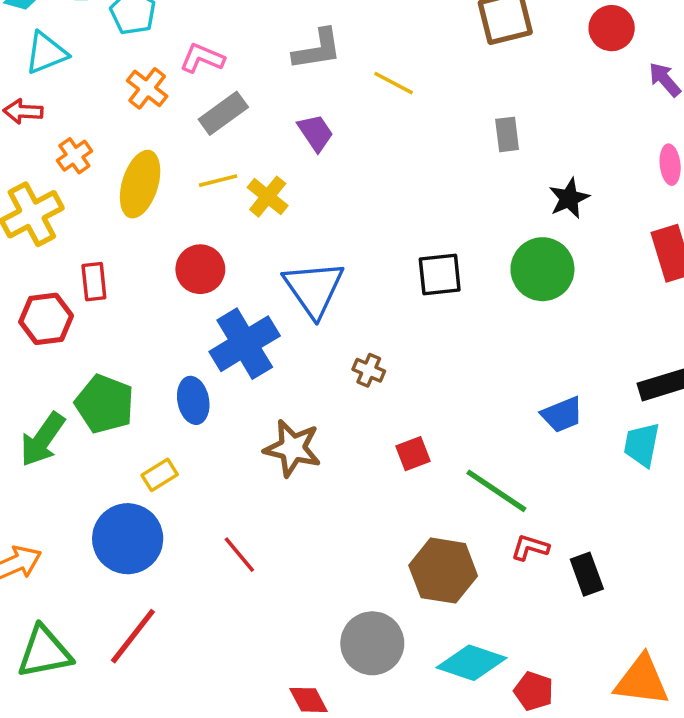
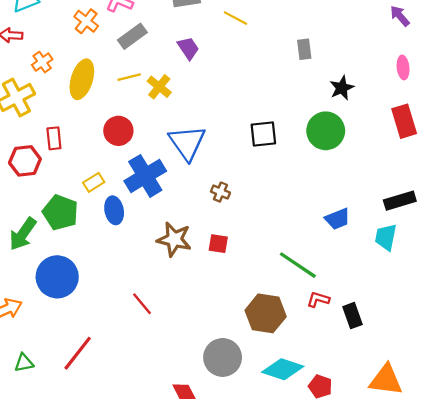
red square: (413, 454) -> (218, 244), moved, turned 30
yellow rectangle: (160, 475) -> (94, 182), moved
blue circle: (128, 539) -> (57, 277), moved
green triangle: (44, 652) -> (24, 363), size x0.6

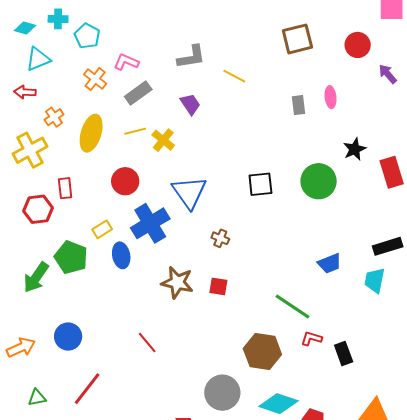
pink ellipse: (403, 67) -> (331, 97), moved
black star: (342, 88) -> (355, 149), moved
blue circle: (57, 277) -> (68, 337), moved, size x0.7

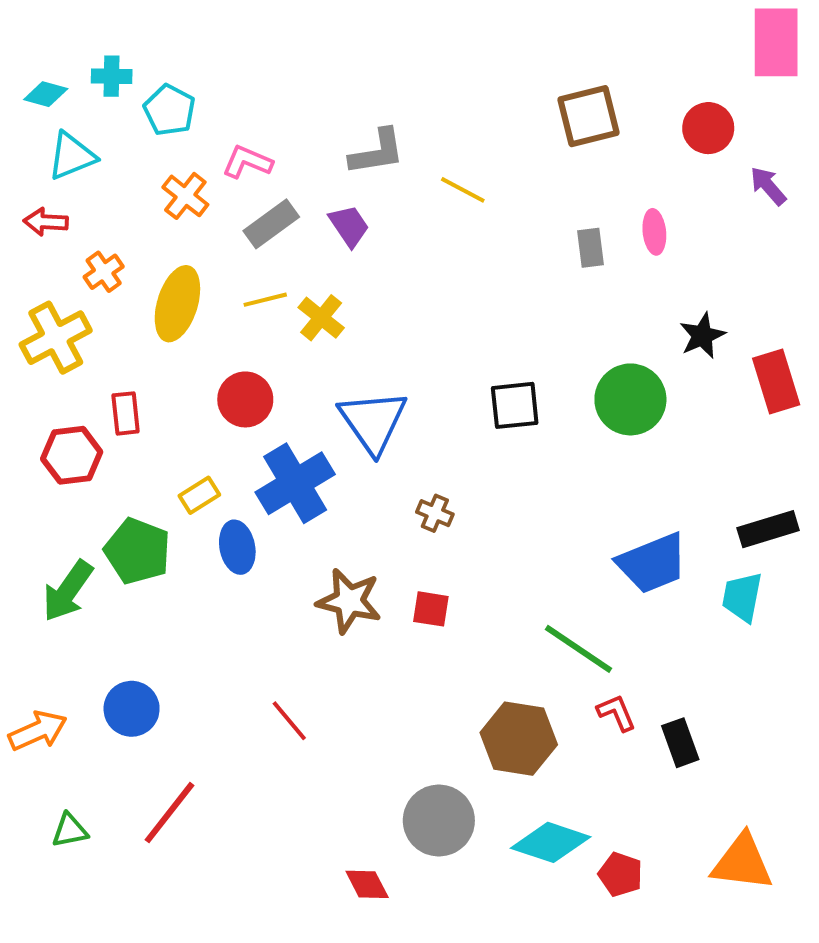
purple trapezoid: (190, 104) -> (349, 226), moved
blue trapezoid: (330, 263) -> (652, 563), size x1.5
red L-shape: (312, 339) -> (616, 713), turned 50

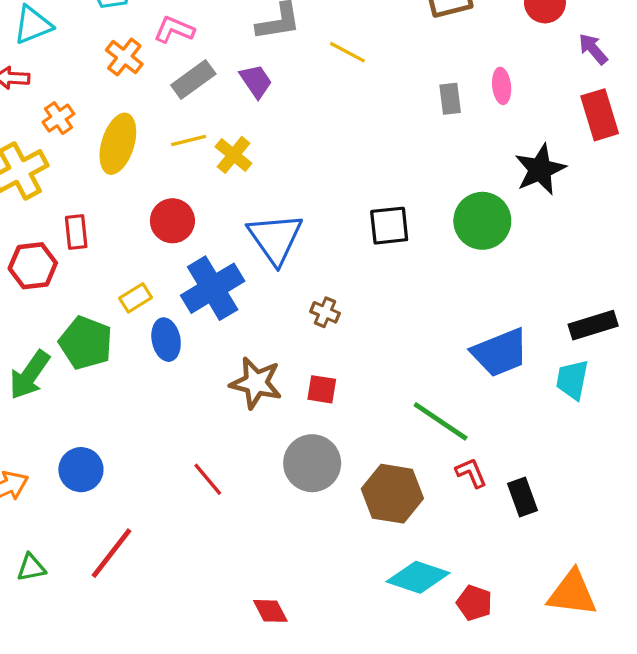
black star: (702, 336) -> (540, 169), size x1.4
red rectangle: (776, 382) -> (600, 115), moved
gray circle: (439, 821) -> (312, 463), moved

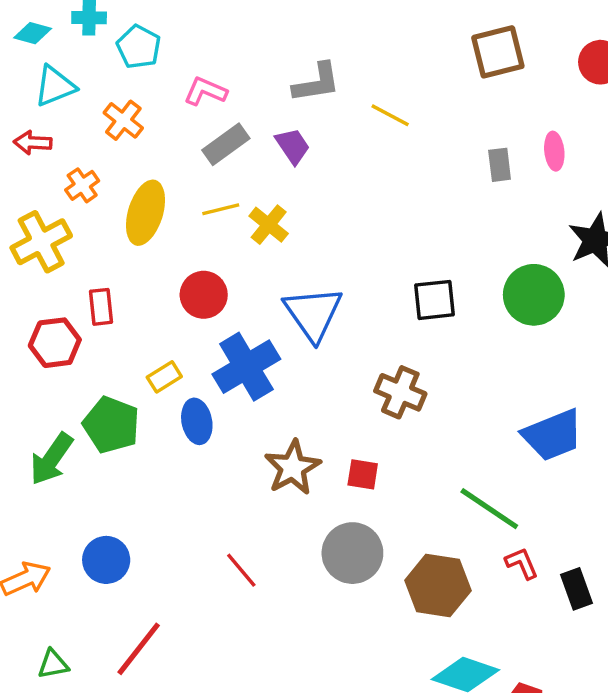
orange cross: (124, 57) -> (123, 120), moved
brown cross: (325, 312) -> (400, 392), moved, size x1.6
brown star: (256, 383) -> (293, 468), turned 30

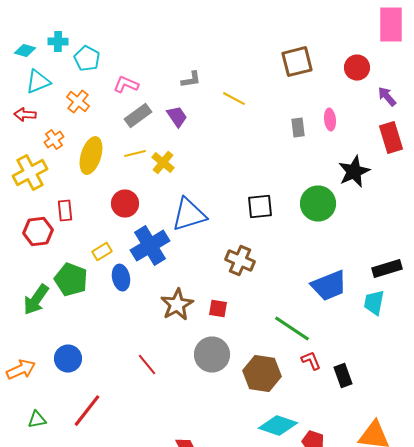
gray L-shape: (317, 83) -> (191, 80), size x0.7
blue triangle: (313, 314) -> (189, 215), turned 48

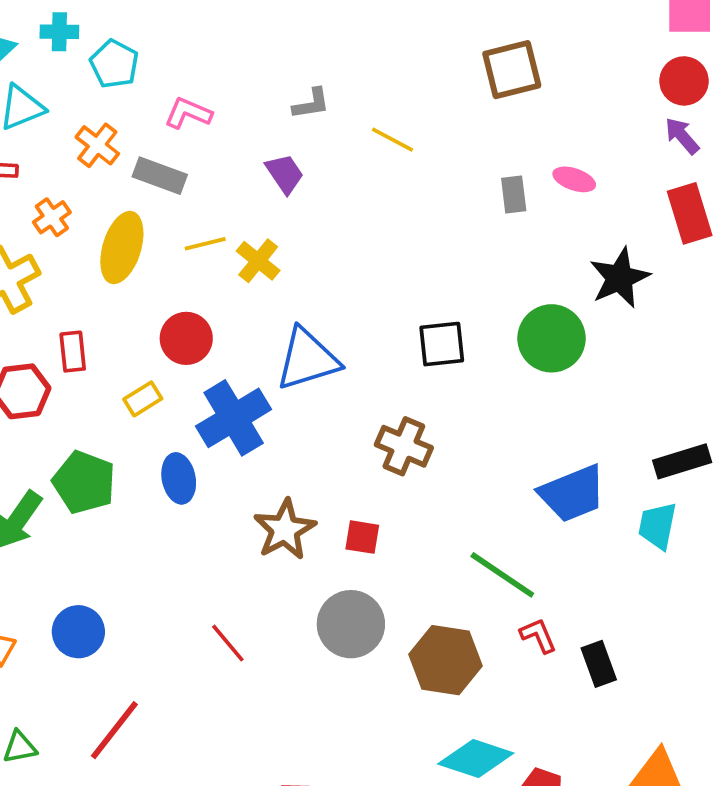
red circle: (357, 68) -> (684, 81), moved
gray rectangle: (138, 116) -> (160, 176), moved, turned 56
pink ellipse: (330, 120) -> (574, 179), turned -65
yellow rectangle: (102, 252) -> (143, 399), moved

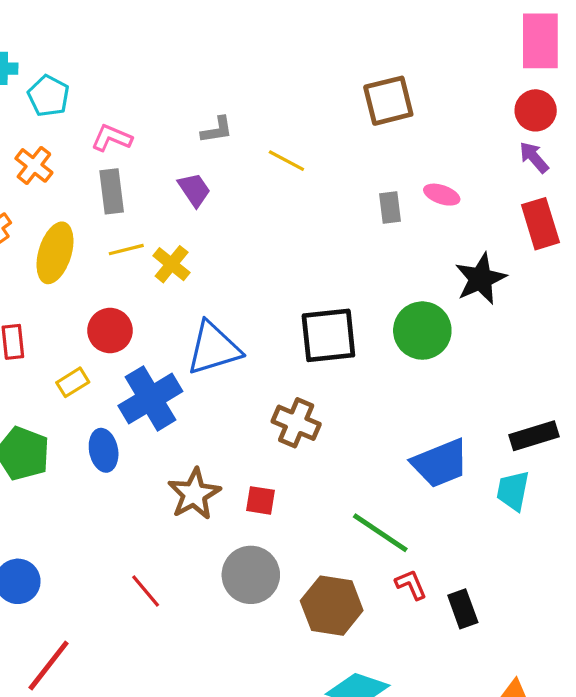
gray rectangle: (160, 176) -> (112, 191), moved, turned 63
black square: (442, 344) -> (328, 335), size x1.4

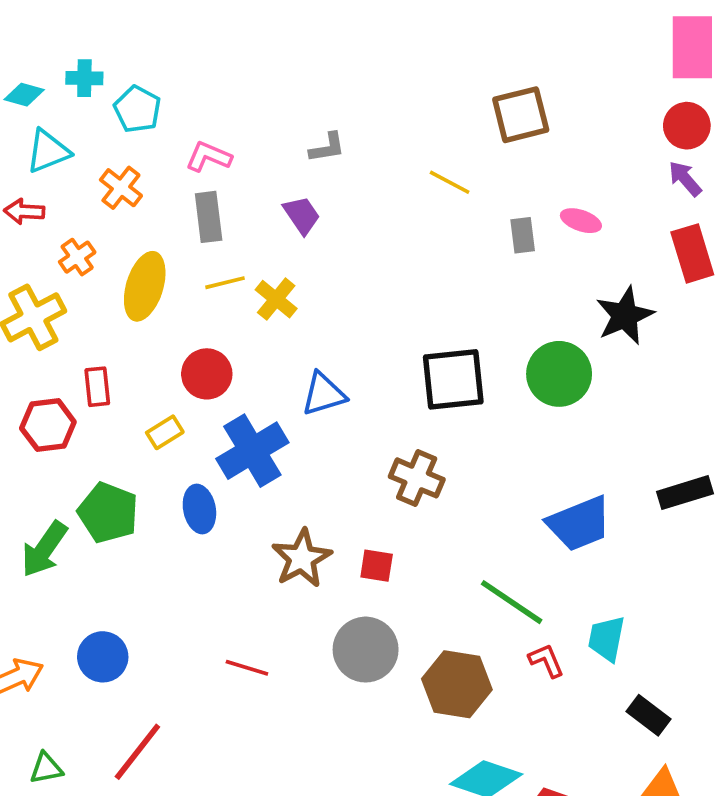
yellow line: (286, 161) -> (450, 182), moved
blue triangle: (214, 348) -> (324, 394), size x0.7
cyan trapezoid: (513, 491) -> (607, 639), moved
red line: (146, 591) -> (247, 668), turned -33
black rectangle: (463, 609) -> (649, 715), moved, turned -33

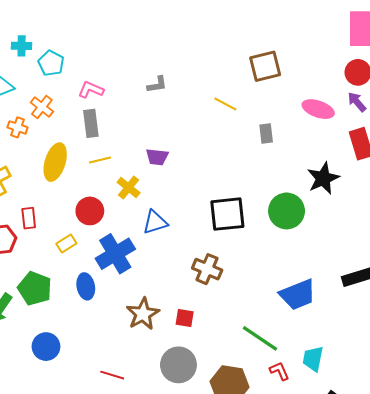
purple trapezoid: (302, 215) -> (157, 157), moved, turned 130
pink ellipse: (581, 221) -> (318, 109), moved, size x1.4
orange cross: (77, 257) -> (17, 127), moved, turned -36
yellow cross: (276, 299) -> (129, 188), moved
blue circle: (103, 657) -> (46, 347), moved

